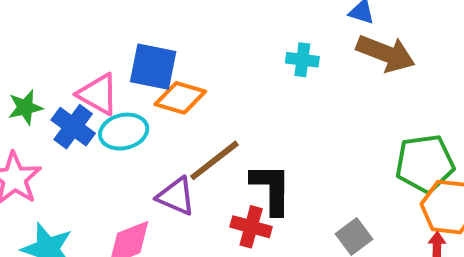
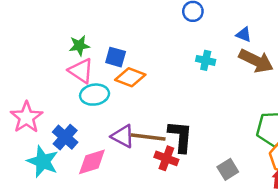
blue square: (153, 67) -> (116, 57), size x0.7
green star: (25, 107) -> (79, 46), moved
blue cross: (73, 127) -> (65, 137), moved
brown line: (214, 160) -> (148, 137), moved, turned 40

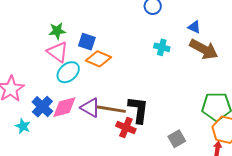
cyan ellipse: (95, 95) -> (68, 72), turned -35
cyan star: (43, 161) -> (23, 126), size x0.6
pink diamond: (92, 162) -> (64, 107), moved

